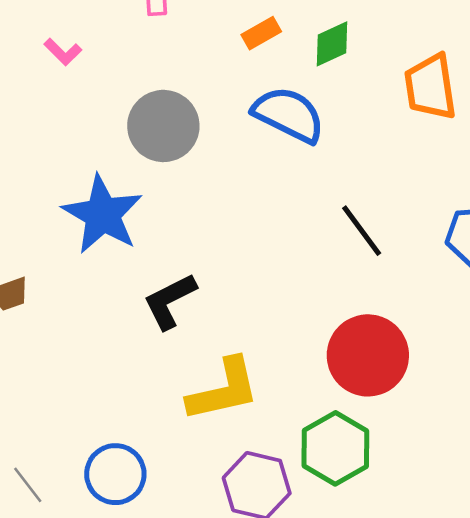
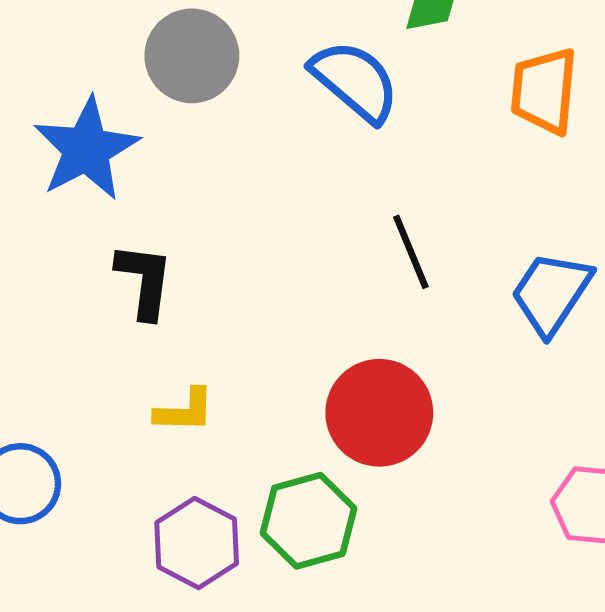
black L-shape: (170, 301) -> (144, 281), turned 110
yellow L-shape: (223, 390) -> (185, 411), size x0.6

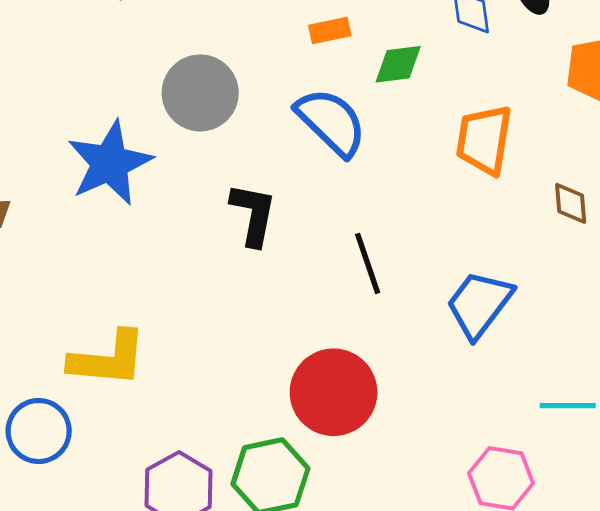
black L-shape: (144, 281) -> (253, 214), moved
yellow L-shape: (185, 411) -> (108, 359), moved, size x1.6

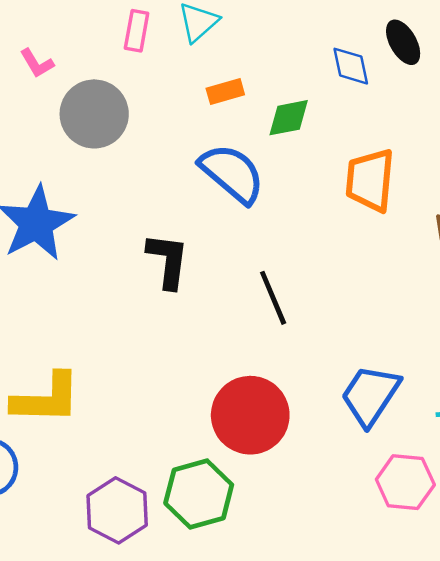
gray circle: (200, 93) -> (94, 114), moved
blue trapezoid: (479, 304) -> (370, 395), moved

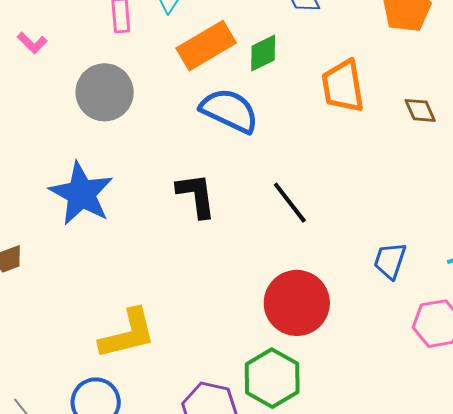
pink L-shape: (37, 63) -> (32, 43), moved
orange rectangle: (225, 91) -> (206, 46), size x1.8
blue trapezoid: (370, 395) -> (390, 261), size x0.7

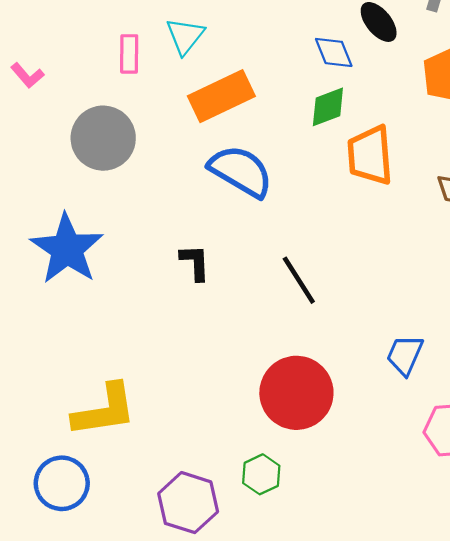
green diamond: (263, 53) -> (328, 107), moved
black L-shape: (196, 195) -> (195, 262), size x0.7
green hexagon: (272, 378) -> (261, 474), size x0.6

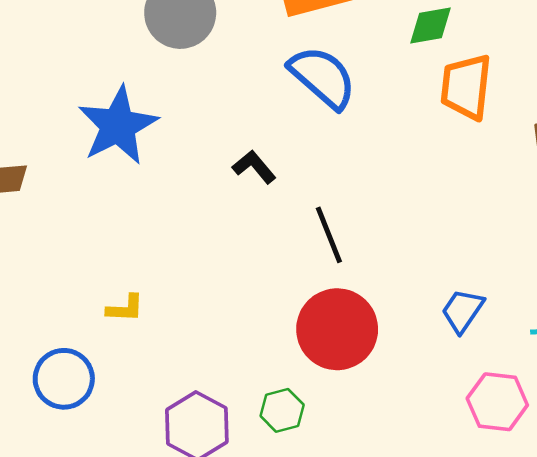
black L-shape: (195, 262) -> (254, 167), turned -48
black line: (299, 280) -> (329, 235), moved
yellow L-shape: (104, 410) -> (125, 308), size x0.5

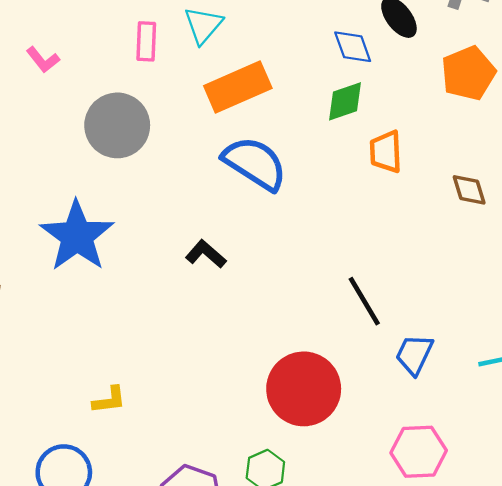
orange trapezoid: (466, 87) -> (386, 152), size x0.7
black line: (329, 235) -> (364, 301), moved
pink hexagon: (497, 402) -> (419, 452), moved

